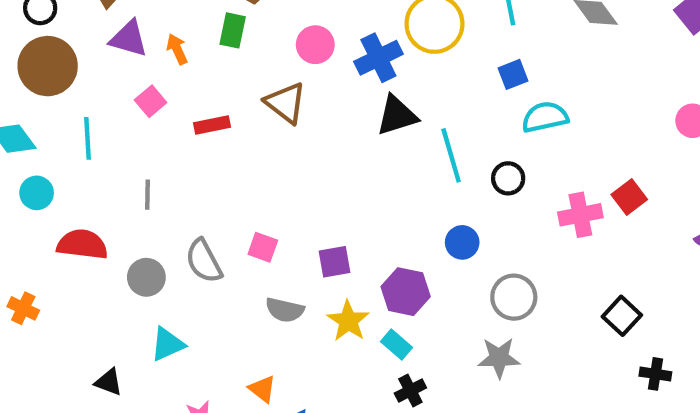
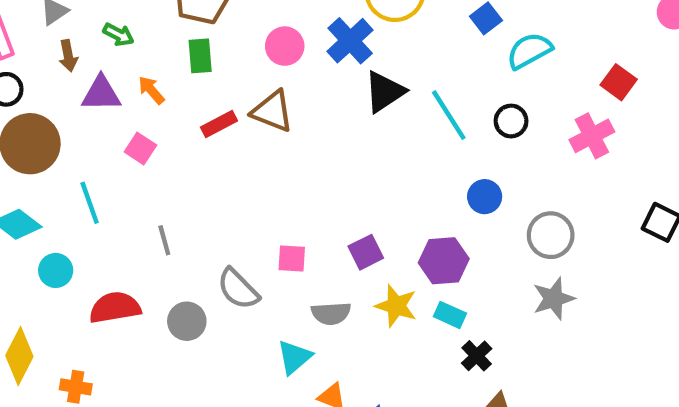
red rectangle: (212, 125) -> (219, 124), moved
red square: (629, 197) -> (619, 82), moved
cyan triangle: (168, 344) -> (294, 357), moved

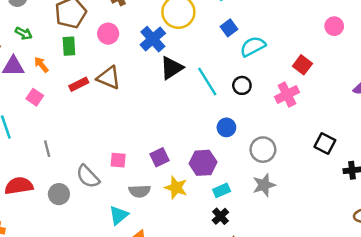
pink circle: (285, 46) -> (108, 34), moved
cyan rectangle: (450, 315) -> (222, 190), moved, turned -49

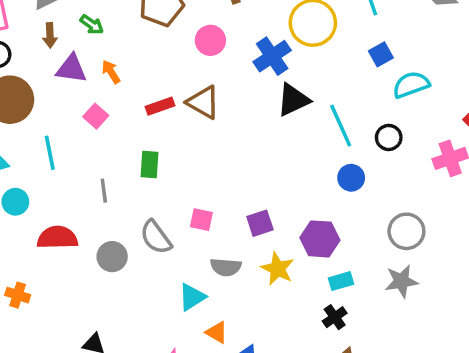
green rectangle: (69, 46) -> (150, 165), moved
blue circle: (226, 127) -> (351, 178), moved

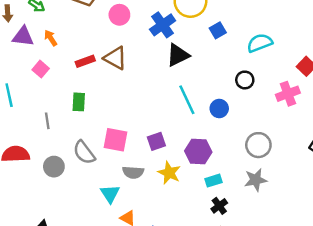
blue square: (381, 54) -> (218, 30), moved
cyan line: (341, 126) -> (187, 100), moved
pink square: (201, 220) -> (116, 140), size x1.5
cyan triangle: (192, 297) -> (110, 194), turned -30
black cross: (335, 317) -> (219, 206), moved

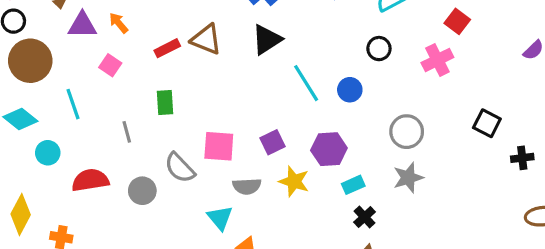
black triangle: (178, 55) -> (267, 39), moved

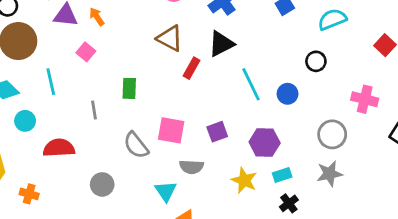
red rectangle: (167, 48) -> (191, 68), moved, turned -40
pink cross: (437, 60) -> (365, 99), moved, turned 35
yellow star: (294, 181) -> (244, 180), moved
gray circle: (142, 191) -> (102, 184), moved

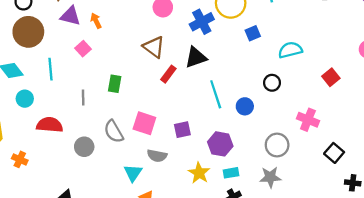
gray circle: (102, 184) -> (84, 147), moved

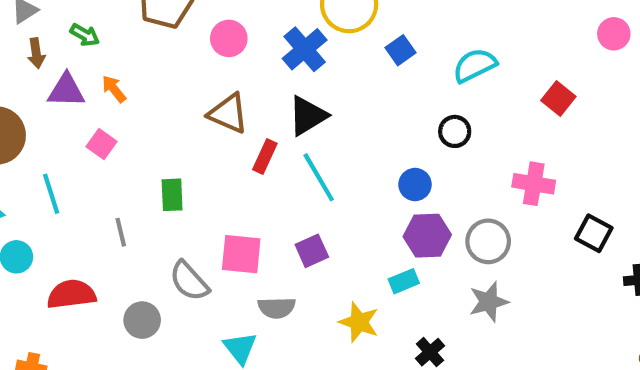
cyan line: (216, 94) -> (319, 177), moved
purple hexagon: (220, 144) -> (427, 236), moved
cyan rectangle: (231, 173) -> (404, 281), moved

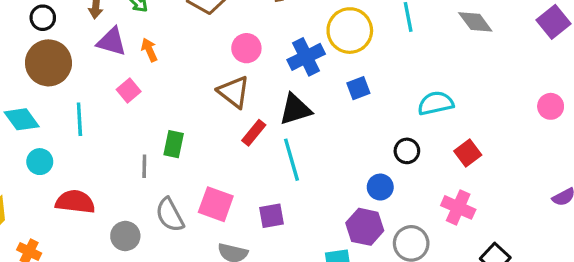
pink circle: (229, 38) -> (246, 48), moved
blue square: (401, 50) -> (358, 88), moved
red square: (558, 98) -> (468, 153), moved
blue circle: (415, 185) -> (380, 187), moved
gray line: (121, 232) -> (144, 166), moved

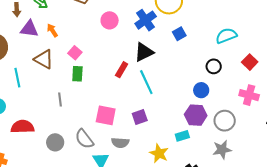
pink square: (129, 90) -> (75, 53), moved
brown triangle: (234, 92) -> (44, 59), moved
green rectangle: (174, 144) -> (77, 74), moved
gray semicircle: (170, 215) -> (84, 139), moved

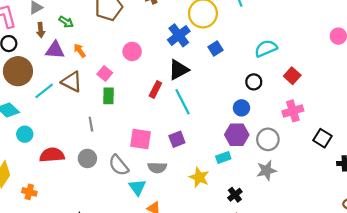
pink circle: (110, 20) -> (132, 51), moved
cyan line: (17, 78) -> (44, 91), moved, turned 66
pink cross: (249, 95) -> (293, 111), turned -30
gray circle: (55, 142) -> (87, 158), moved

